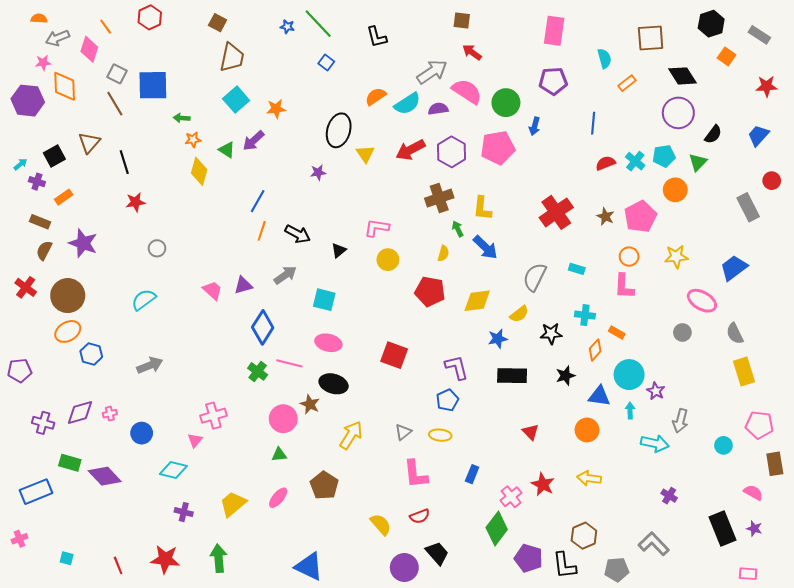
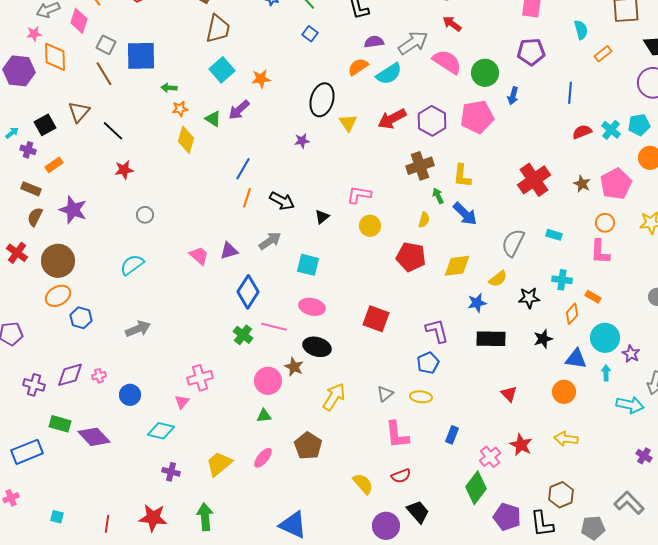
purple semicircle: (438, 109) -> (374, 42), moved
black line: (124, 162) -> (113, 131), turned -30
red line: (118, 565) -> (107, 524), turned 30

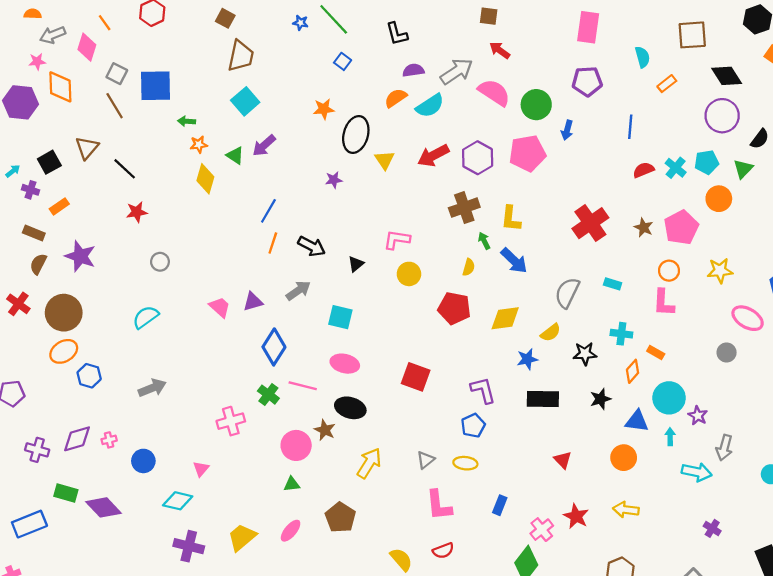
orange star: (261, 79) -> (324, 109), moved
pink cross: (200, 378) -> (231, 421), moved
purple cross: (171, 472) -> (189, 546), size x1.5

